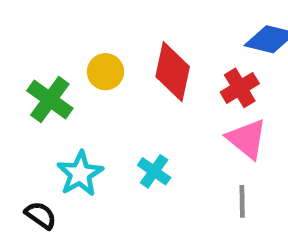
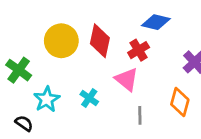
yellow circle: (105, 72) -> (61, 41), size x1.6
green cross: (50, 99) -> (19, 70), moved
pink triangle: (247, 139) -> (127, 79), moved

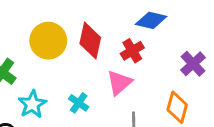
pink triangle: (127, 79) -> (119, 83), turned 40

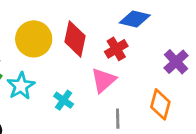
cyan star: (32, 104) -> (21, 86), moved

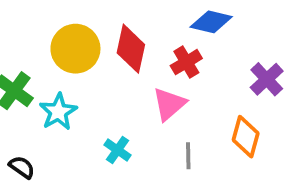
cyan cross: (64, 100) -> (118, 150), moved

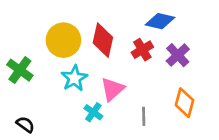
purple cross: (267, 79) -> (178, 55), moved
pink triangle: (169, 104) -> (112, 89), moved
cyan star: (58, 112) -> (74, 78), moved

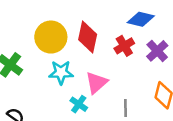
cyan star: (74, 78) -> (61, 72), turned 30

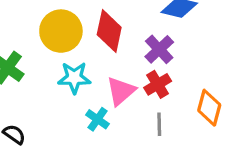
red cross: (124, 46) -> (158, 84), moved
purple cross: (157, 51) -> (159, 49), moved

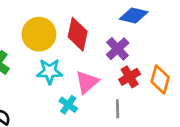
red cross: (158, 84) -> (130, 77), moved
orange diamond: (209, 108) -> (160, 79), moved

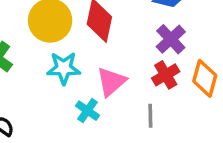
purple cross: (118, 49) -> (171, 39), moved

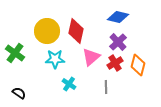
pink triangle: (111, 82) -> (91, 57), moved

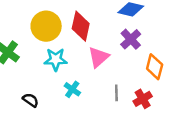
red cross: (115, 63) -> (143, 99), moved
black semicircle: (19, 93) -> (31, 100), moved

